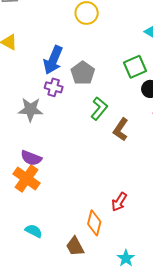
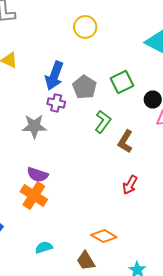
green square: (135, 67) -> (122, 82), moved
red arrow: (119, 202) -> (130, 185), moved
orange diamond: (94, 223) -> (104, 236), turned -70
cyan semicircle: (34, 231) -> (44, 247), turned -42

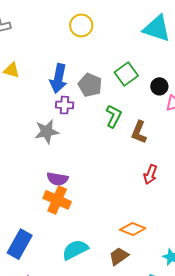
cyan semicircle: (44, 247) -> (75, 250), size x1.5
brown trapezoid: (86, 261) -> (119, 256), turned 95

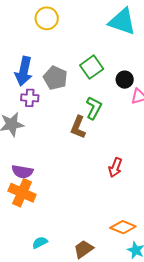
green L-shape: (114, 116) -> (94, 108), moved
brown L-shape: (139, 132) -> (78, 127), moved
orange diamond: (133, 229) -> (123, 227), moved
cyan semicircle: (75, 250) -> (40, 243), size x0.6

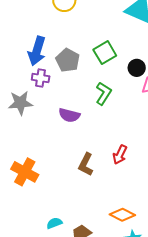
brown L-shape: (78, 127) -> (86, 164), moved
purple semicircle: (22, 172) -> (69, 115), moved
cyan semicircle: (40, 243) -> (54, 223), moved

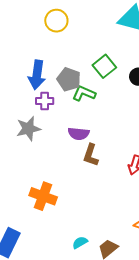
green L-shape: (103, 94) -> (84, 93), moved, turned -90
brown L-shape: (86, 164) -> (91, 155), moved

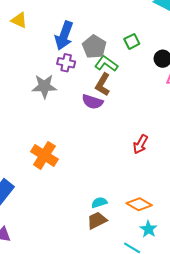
green square: (104, 66) -> (132, 41), size x0.7
brown L-shape: (91, 155) -> (103, 84), moved
cyan semicircle: (80, 242) -> (99, 202), moved

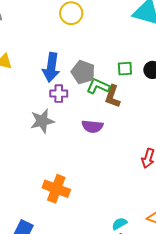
green square: (132, 41) -> (125, 69), moved, turned 35
brown L-shape: (103, 84) -> (113, 96), moved

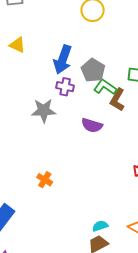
orange cross: (56, 189) -> (45, 180), size x0.6

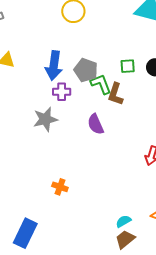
green L-shape: (105, 87) -> (101, 84), turned 45
purple semicircle: (92, 125) -> (96, 124), turned 60

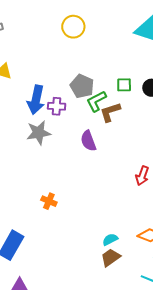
blue arrow: (54, 66) -> (36, 100), moved
green L-shape: (101, 84) -> (96, 101), turned -100
brown L-shape: (115, 94) -> (110, 112), turned 50

